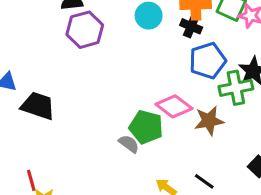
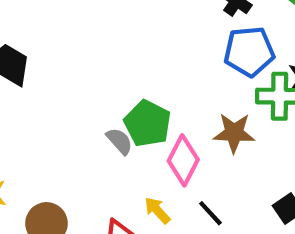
pink diamond: (174, 106) -> (183, 160), moved, turned 69

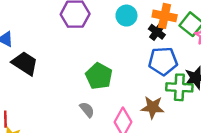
green pentagon: (148, 123) -> (99, 76), moved

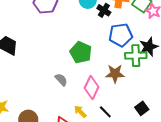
black cross: (157, 32) -> (104, 10), moved
green pentagon: (99, 76) -> (81, 52), moved

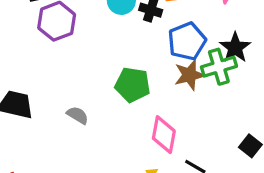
brown star: (115, 74) -> (189, 75), moved
gray semicircle: (61, 80) -> (78, 115), moved

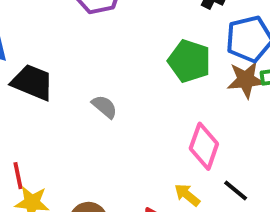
green pentagon: (133, 85) -> (189, 61), moved

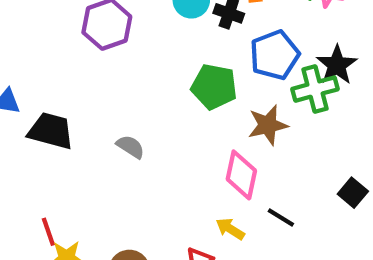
brown star: (246, 80) -> (268, 125), moved

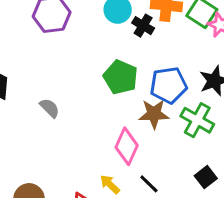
blue pentagon: (275, 55) -> (169, 85), moved
green cross: (315, 89) -> (197, 120), moved, turned 32

